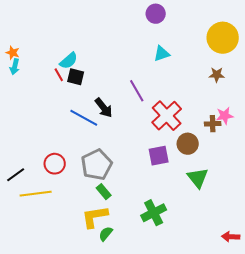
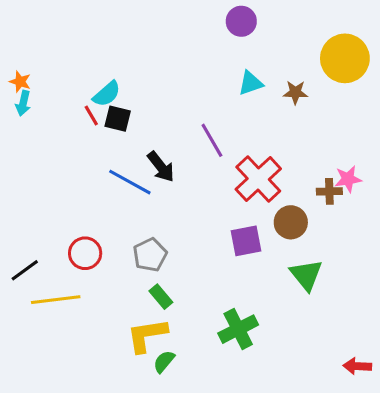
brown star: (217, 75) -> (295, 92), moved
gray pentagon: (97, 165) -> (150, 255), size x0.7

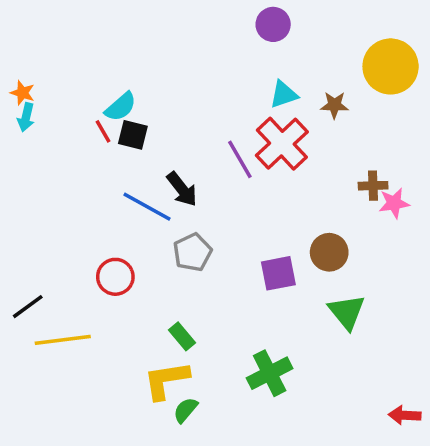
red cross: (258, 179) -> (282, 144), moved
brown cross: (329, 191) -> (373, 186), moved
red circle: (85, 253) -> (115, 277), moved
gray pentagon: (150, 255) -> (192, 252), moved

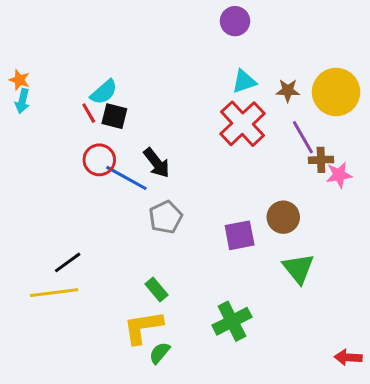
yellow circle: (391, 66) -> (336, 92), moved
purple line: (240, 159) -> (303, 137), moved
red circle: (115, 277) -> (99, 160), moved
black line: (28, 307) -> (68, 262), moved

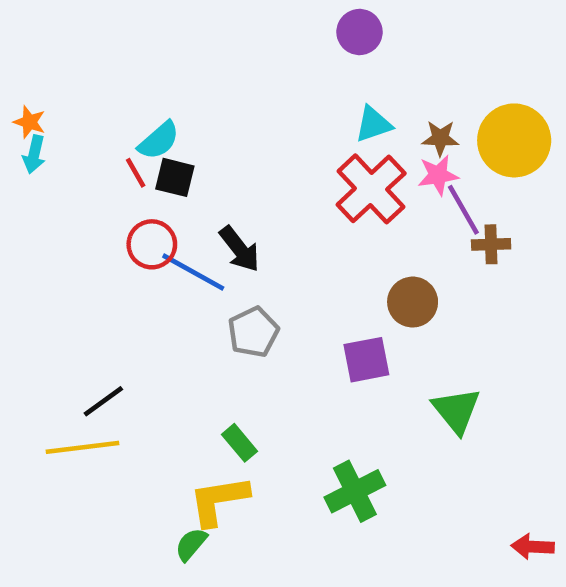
pink star: (339, 175) -> (438, 175), moved
brown circle: (283, 217) -> (413, 302), moved
green semicircle: (160, 353) -> (191, 544), moved

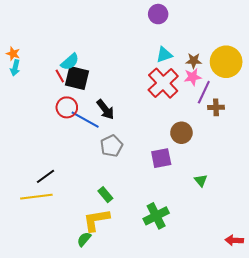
black square: (175, 177) -> (77, 78), size x1.4
purple line: (463, 210) -> (204, 92), turned 55
green triangle: (456, 410) -> (201, 180), size x0.6

